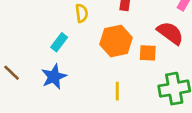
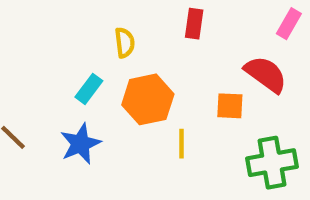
orange hexagon: (116, 41) -> (148, 99), moved
yellow line: (117, 91) -> (181, 144), moved

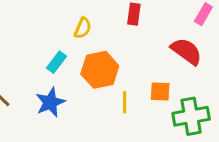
yellow semicircle: (125, 43) -> (83, 28), turned 30
orange square: (230, 106) -> (160, 91), moved

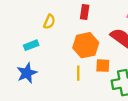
cyan rectangle: (56, 62) -> (31, 45), turned 32
orange hexagon: (100, 70) -> (86, 45), moved

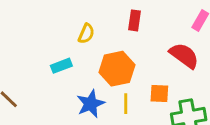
orange hexagon: (86, 45) -> (117, 69), moved
blue star: (27, 73) -> (91, 104), moved

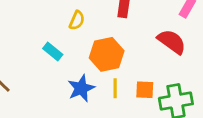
cyan rectangle: (61, 66) -> (53, 51), turned 60
orange square: (159, 93) -> (145, 90), moved

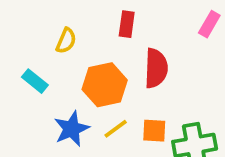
red semicircle: (172, 42) -> (156, 68), moved, turned 56
yellow line: (115, 88) -> (116, 129), turned 54

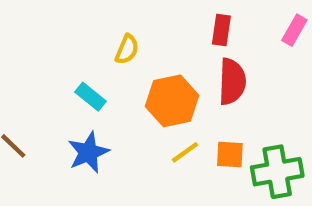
red rectangle: (127, 24) -> (221, 30), moved
blue star: (72, 129) -> (88, 152), moved

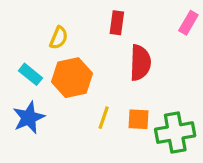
red rectangle: (221, 30) -> (117, 23), moved
orange hexagon: (172, 101) -> (72, 78), moved
yellow line: (185, 152) -> (104, 118), turned -35

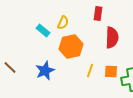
cyan rectangle: (30, 74) -> (43, 31), moved

